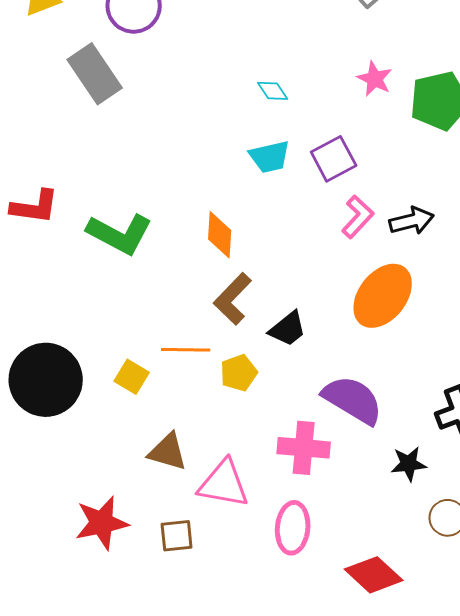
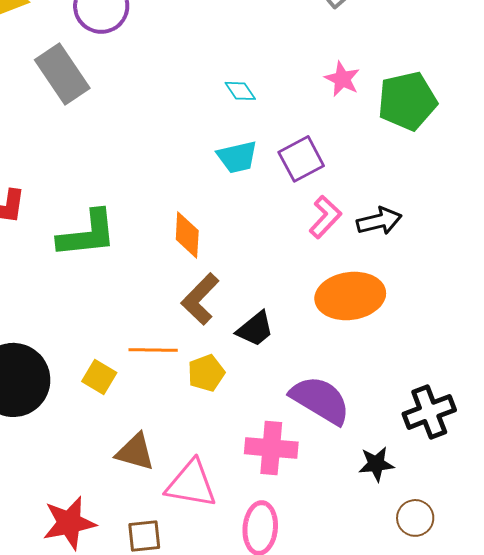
green L-shape: (120, 234) -> (87, 234), turned -34
orange ellipse: (383, 296) -> (350, 296), turned 44

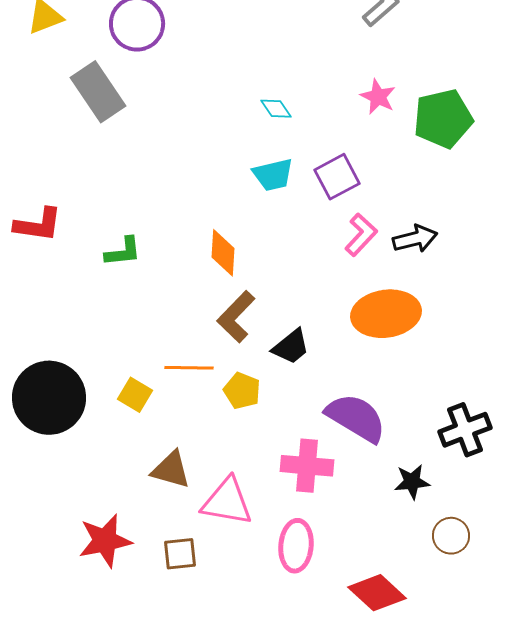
green L-shape: (87, 234) -> (123, 252), size x0.6
yellow pentagon: (206, 373) -> (242, 391), turned -30

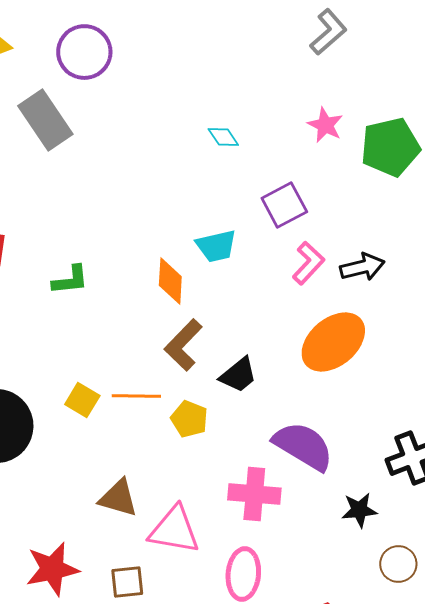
cyan trapezoid: (273, 175) -> (216, 246), moved
orange ellipse: (386, 314) -> (333, 342), turned -32
yellow square: (135, 395) -> (82, 400), moved

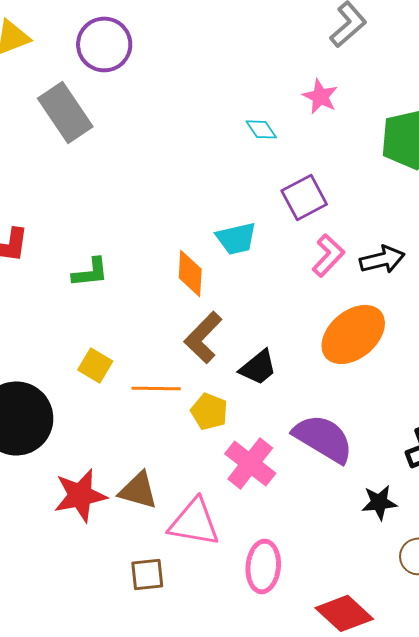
pink star: (325, 125) -> (320, 96), moved
cyan diamond: (223, 137) -> (261, 129), moved
yellow square: (82, 400) -> (95, 365), moved
pink cross: (254, 494) -> (250, 463), moved, turned 33
red star: (52, 569) -> (80, 495), moved

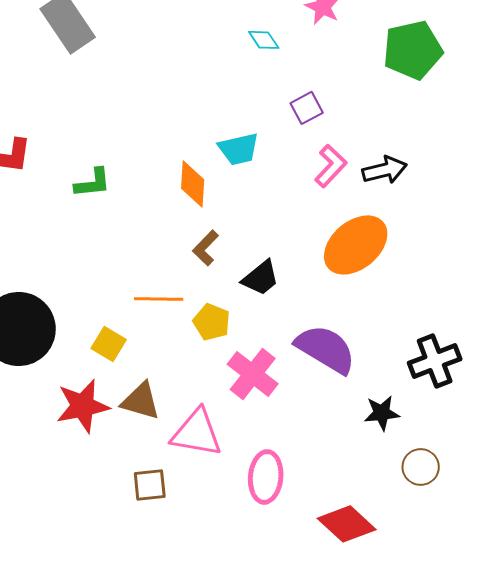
purple square: (304, 197) -> (307, 108), size x0.7
brown L-shape: (203, 337) -> (206, 248), size x0.7
yellow square: (95, 365) -> (109, 344), moved

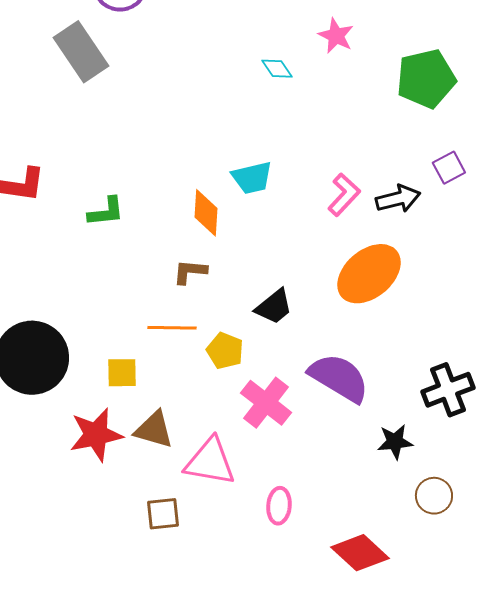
purple square: (307, 108) -> (449, 168), moved
brown L-shape: (206, 248) -> (190, 272), moved, turned 51
yellow square: (109, 344) -> (122, 373), turned -32
pink ellipse: (266, 477) -> (279, 506), size x0.7

